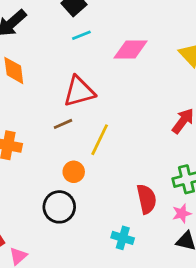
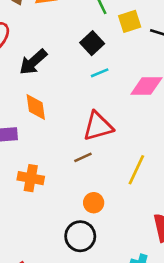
yellow line: (100, 140) -> (136, 170), moved

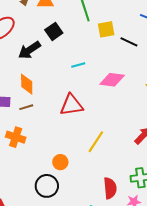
black square: (92, 43) -> (54, 31), moved
brown line: (83, 157) -> (26, 107), moved

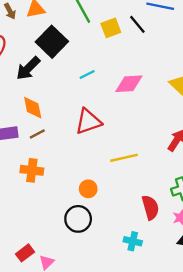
black square: (54, 31) -> (52, 42), size x1.5
black line: (129, 42) -> (137, 24), moved, turned 36
yellow line: (96, 142) -> (124, 158), turned 55

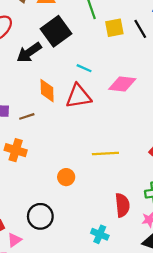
cyan line: (87, 75) -> (84, 68), turned 40
orange diamond: (33, 108) -> (47, 91), moved
red triangle: (88, 122) -> (78, 96), moved
black circle: (78, 219) -> (40, 216), moved

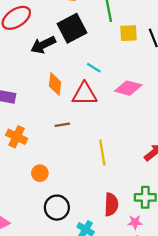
brown line: (27, 116) -> (62, 125), moved
yellow line: (105, 153) -> (102, 153), turned 75
orange circle: (66, 177) -> (40, 173), moved
black circle: (40, 216) -> (57, 208), moved

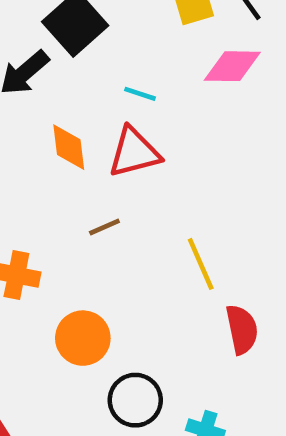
pink diamond: (128, 88) -> (232, 66), moved
orange circle: (40, 173) -> (83, 338), size x1.5
red semicircle: (111, 204) -> (242, 329), moved

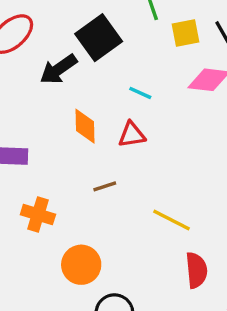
red triangle: (134, 152) -> (132, 135), size x0.7
yellow line: (201, 264) -> (172, 220), turned -45

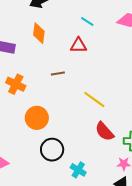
orange diamond: (85, 126) -> (39, 33), moved
red semicircle: (196, 270) -> (105, 131), turned 135

